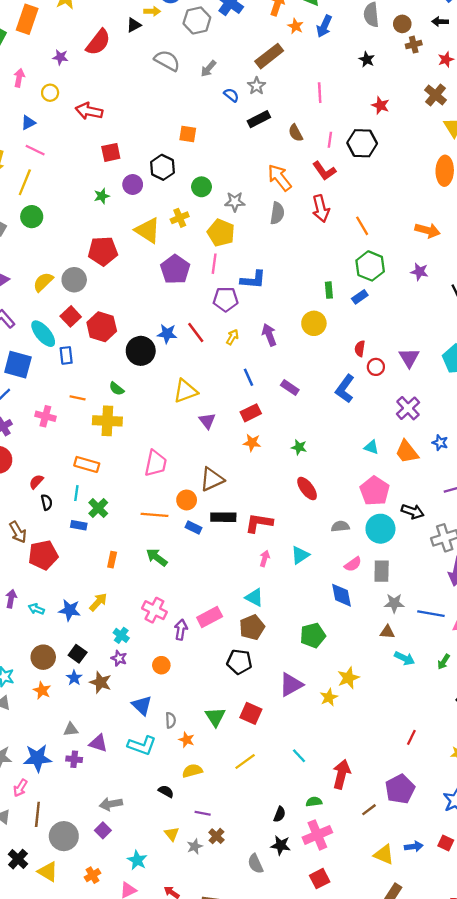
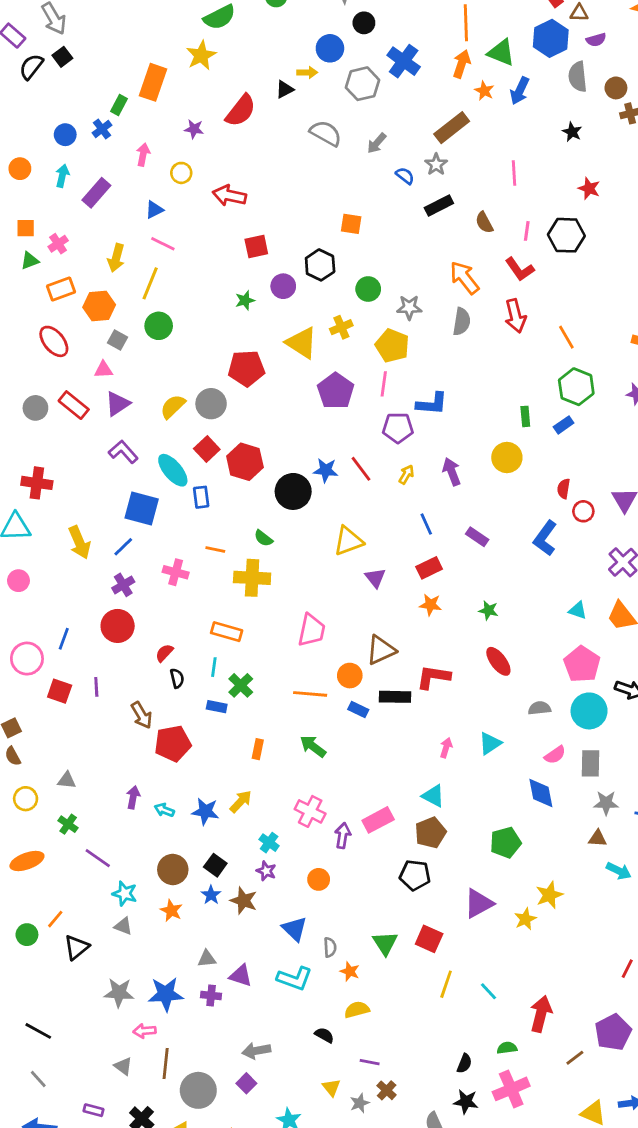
red L-shape: (259, 523) -> (433, 677), moved
yellow line: (245, 762) -> (446, 984), moved, turned -35
pink arrow: (20, 788) -> (144, 1031), turned 54

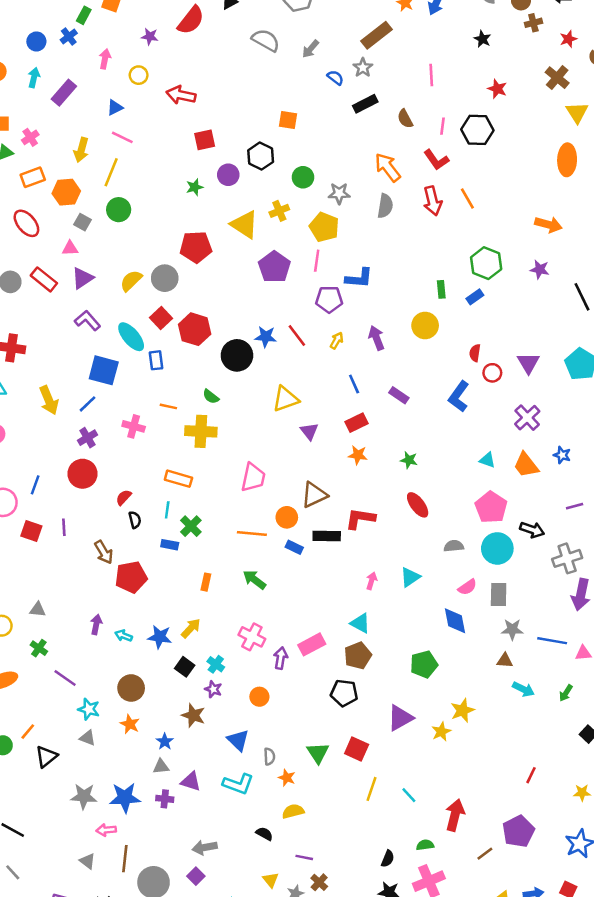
orange line: (566, 337) -> (467, 198), moved
black square: (215, 865) -> (185, 667), moved
blue star: (211, 895) -> (165, 742), moved

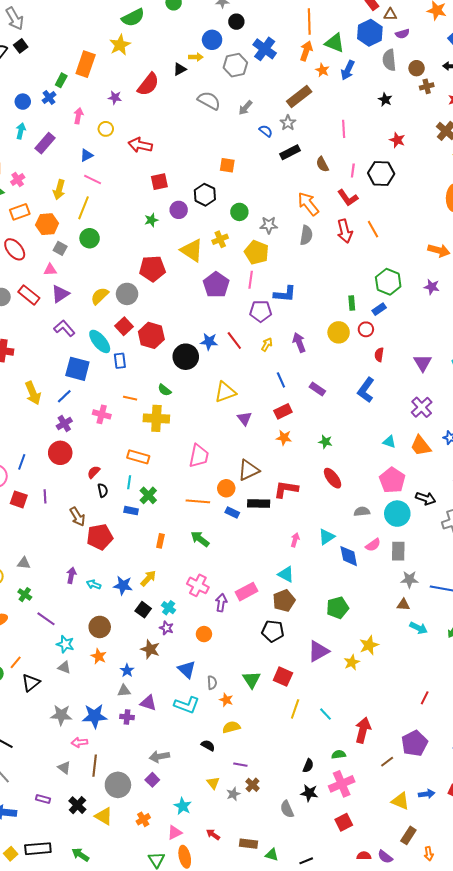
red circle: (492, 373) -> (366, 329), moved
blue diamond: (455, 621) -> (349, 556), moved

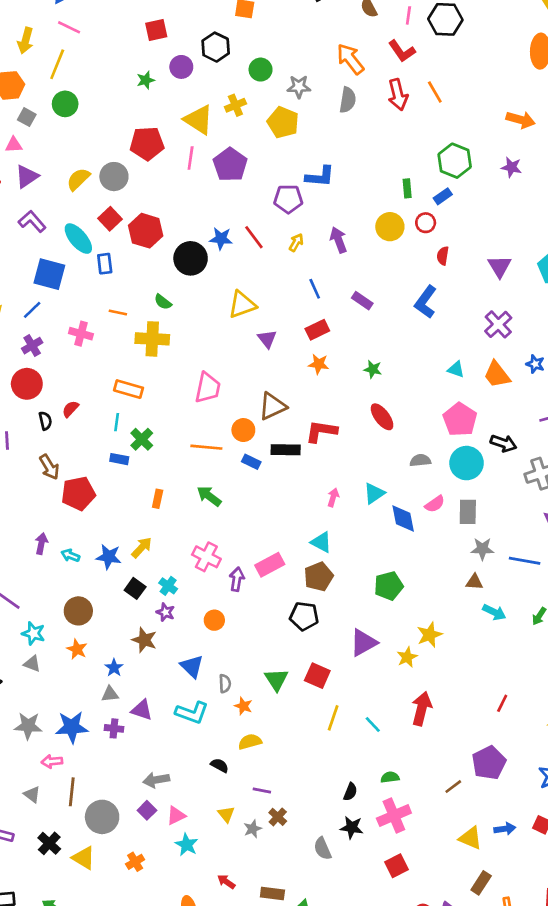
pink line: (251, 280) -> (191, 158), moved
black semicircle: (103, 490) -> (45, 421), moved
red arrow: (363, 730) -> (422, 709), moved
pink triangle: (175, 832) -> (176, 816), moved

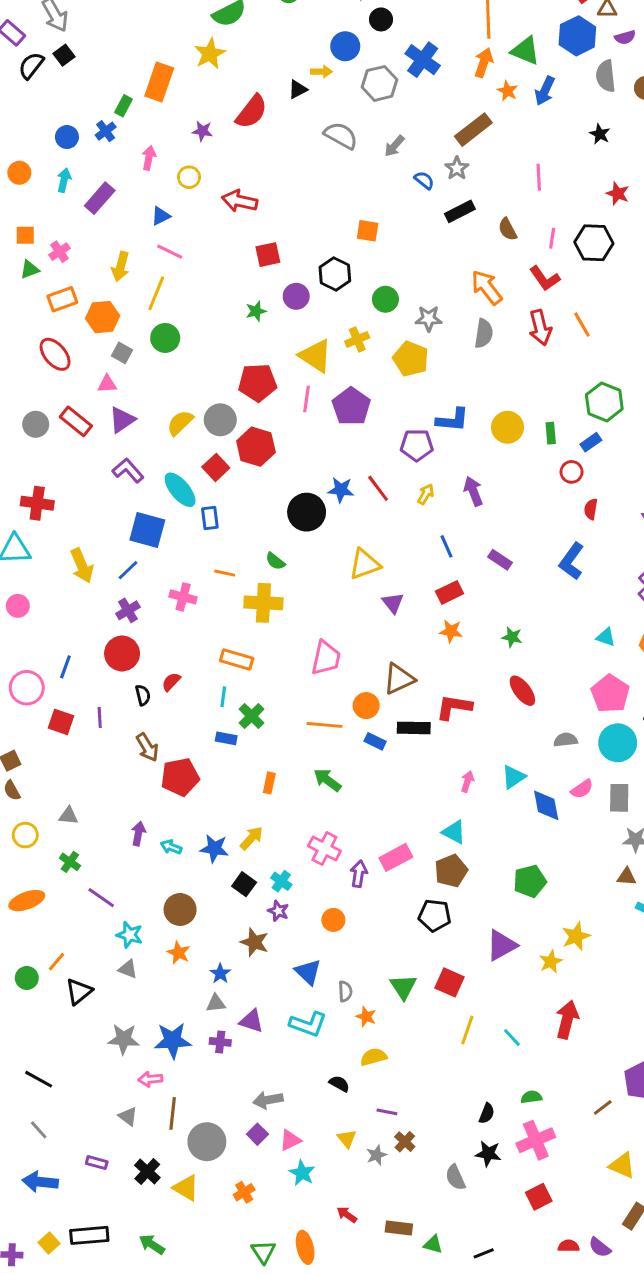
yellow circle: (390, 227) -> (508, 427), moved
red hexagon: (146, 231) -> (256, 447), moved

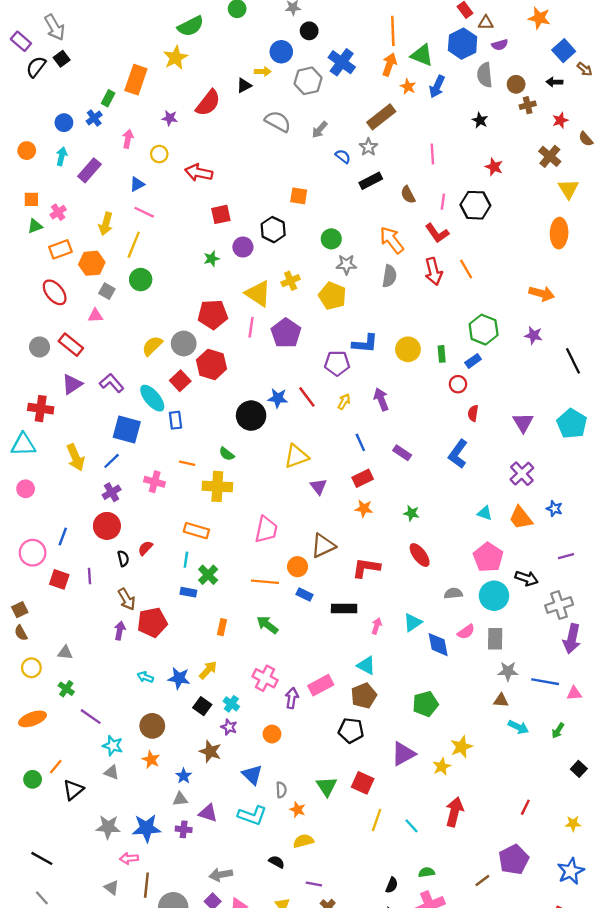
green circle: (385, 299) -> (331, 239), moved
purple triangle: (122, 420) -> (72, 384), moved
black rectangle: (414, 728) -> (344, 608), moved
purple arrow: (138, 834) -> (120, 631), moved

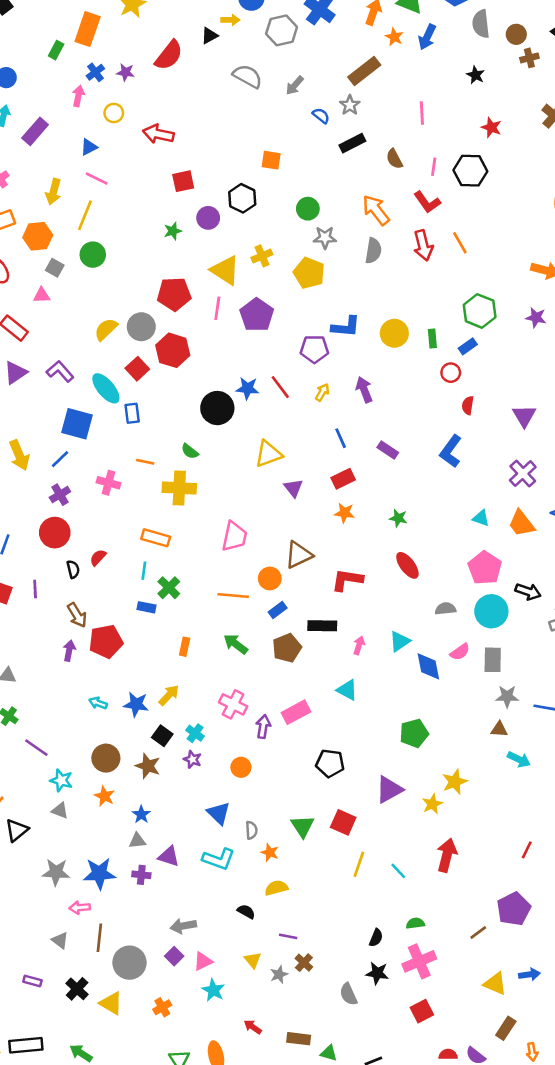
blue cross: (94, 118) -> (95, 72), moved
blue rectangle: (305, 595) -> (278, 610), turned -63
brown pentagon: (364, 696) -> (287, 648), moved
brown star: (210, 751) -> (148, 766), moved

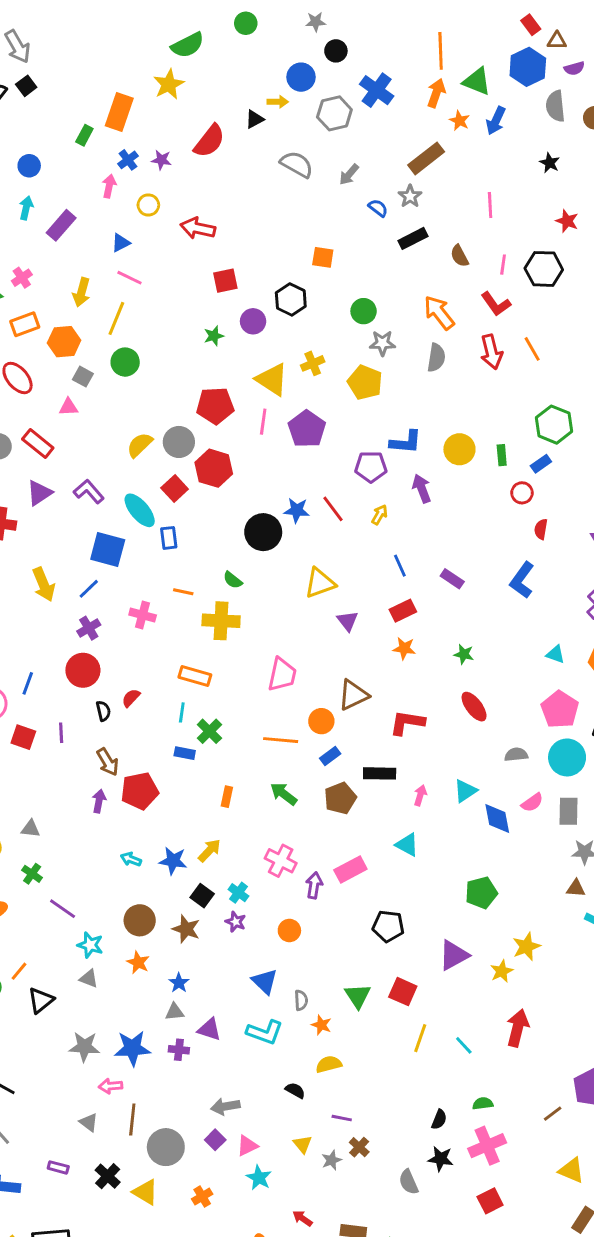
purple arrow: (364, 390) -> (422, 489), moved

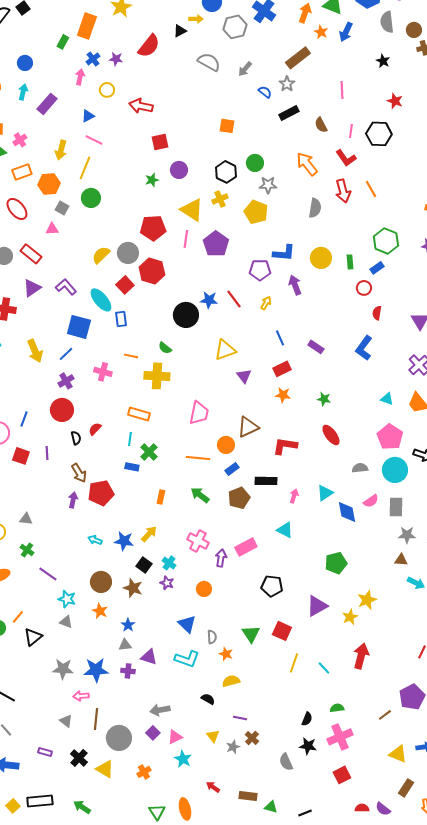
black hexagon: (291, 299) -> (226, 172), moved
gray semicircle: (436, 358) -> (315, 208), moved

